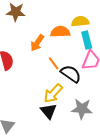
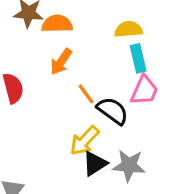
orange semicircle: (60, 32) -> (57, 24), moved
black triangle: (49, 111) -> (95, 164), moved, turned 36

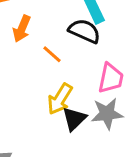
pink trapezoid: (144, 90) -> (111, 78), moved
black semicircle: (113, 111) -> (84, 31), moved

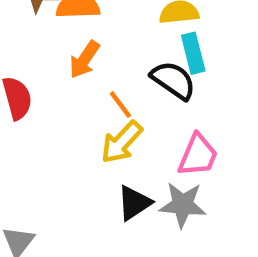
yellow arrow: (60, 99) -> (122, 142), moved

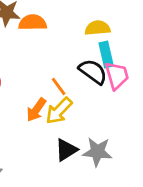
orange arrow: (84, 60) -> (36, 110), moved
pink trapezoid: (198, 155) -> (117, 76), moved, turned -40

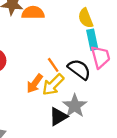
yellow semicircle: (98, 28) -> (86, 18), turned -108
black semicircle: (93, 72) -> (79, 69), moved
gray star: (97, 152) -> (75, 106), moved, turned 30

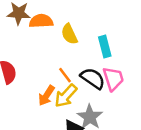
yellow semicircle: (86, 18) -> (69, 34), moved
pink trapezoid: (100, 57) -> (113, 79), moved

